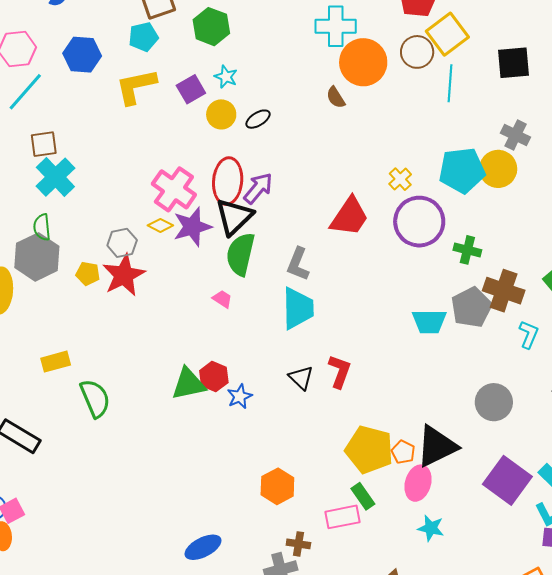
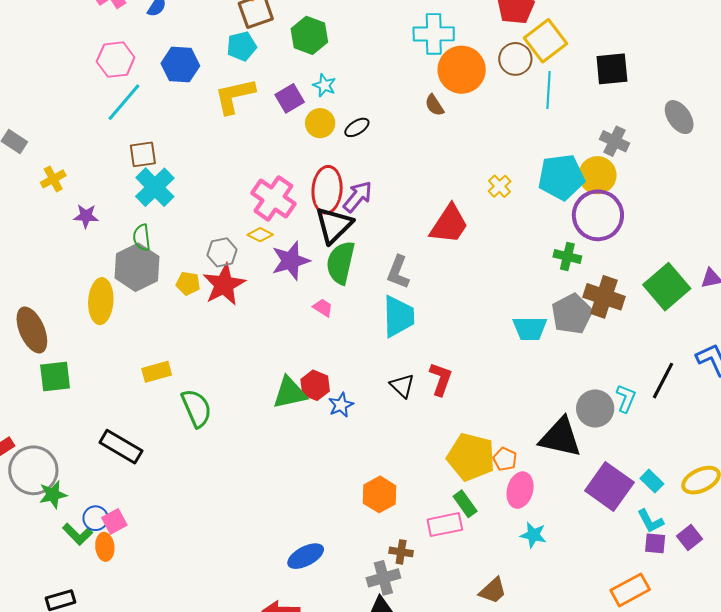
purple circle: (419, 222) -> (598, 215), moved
purple star: (192, 227) -> (291, 261), moved
cyan L-shape: (529, 334) -> (626, 398), moved
black triangle: (437, 446) -> (560, 437), moved, turned 39

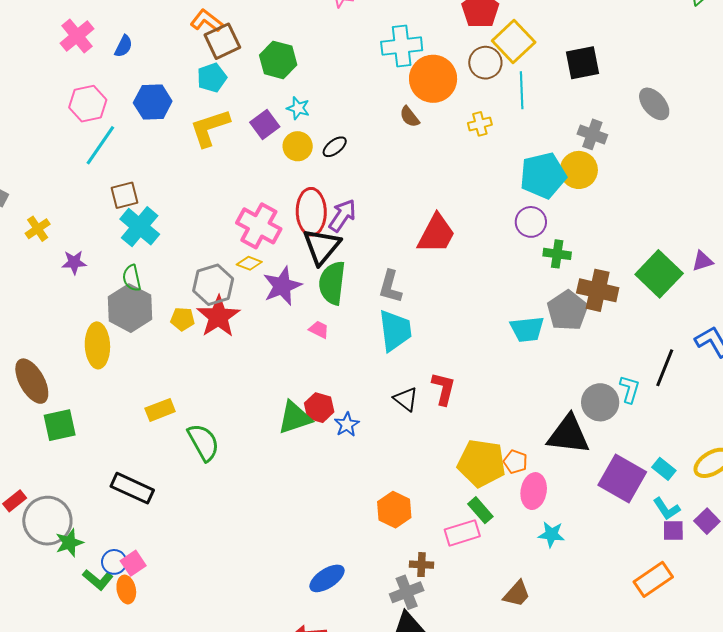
yellow cross: (500, 186) -> (480, 124), moved, turned 35
purple circle: (598, 215) -> (531, 222), moved, size x0.6
gray hexagon: (222, 252) -> (213, 285), size x1.4

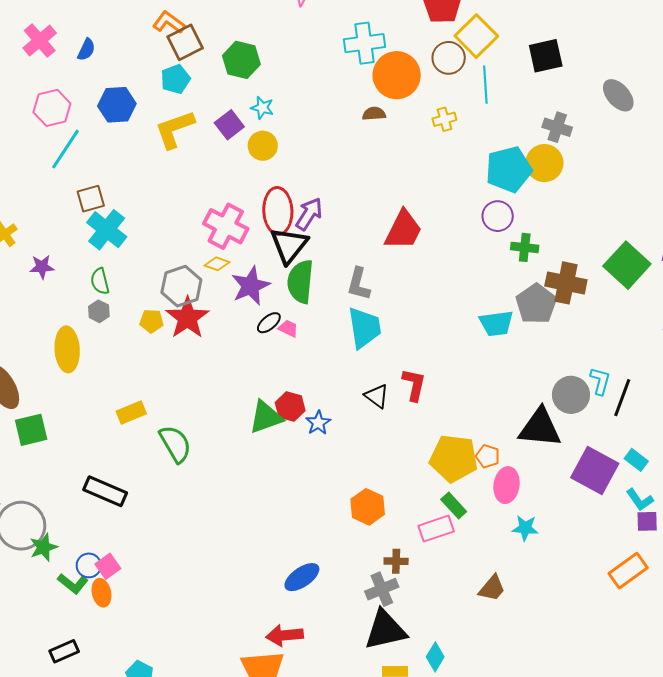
brown semicircle: (410, 117) -> (374, 114), turned 125
black ellipse: (335, 147) -> (269, 323), moved
gray hexagon: (130, 308) -> (99, 311), size x0.5
black line: (665, 368) -> (622, 398), moved

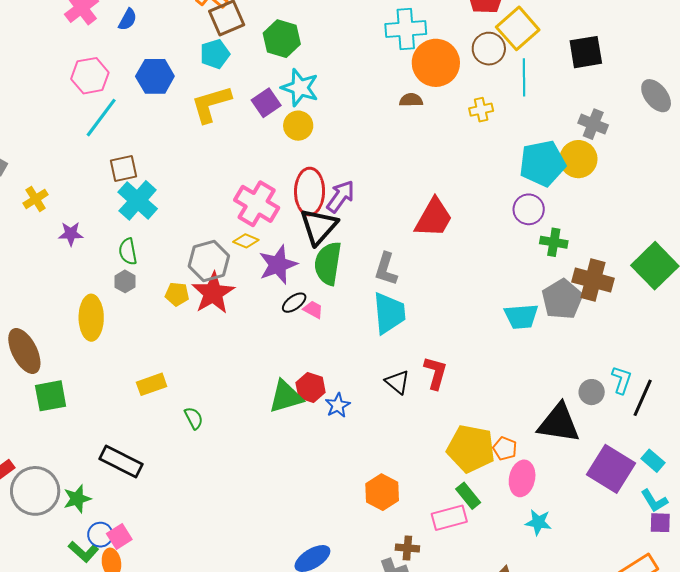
cyan star: (262, 108) -> (300, 88), size x1.6
gray circle: (571, 395) -> (592, 392), size x0.7
green semicircle: (175, 444) -> (194, 418), size x0.6
green star: (44, 547) -> (77, 499), moved

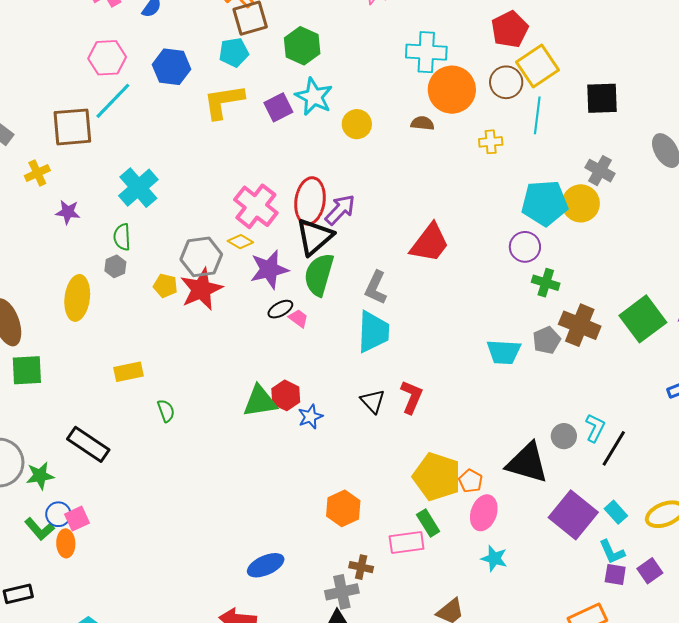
yellow circle: (298, 126) -> (357, 124), moved
brown square: (123, 168) -> (72, 127), moved, size x1.5
gray pentagon: (562, 299) -> (547, 340), size x0.7

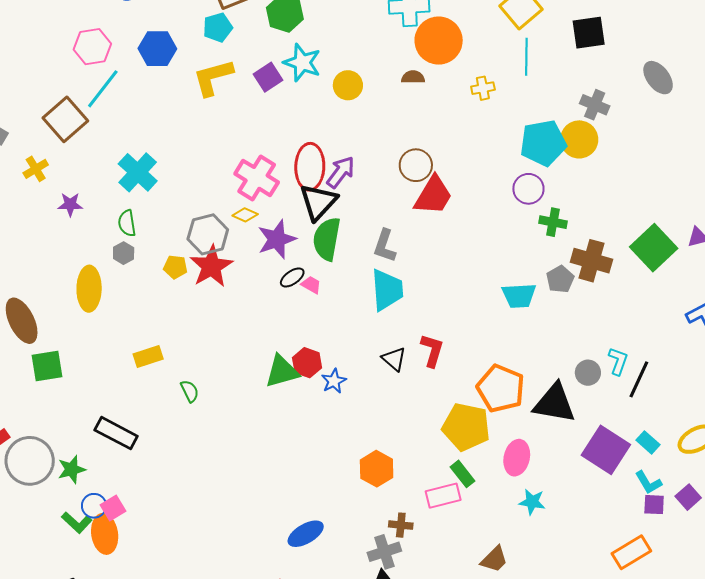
brown circle: (506, 82) -> (416, 165), moved
brown square: (72, 127) -> (65, 119), turned -30
orange pentagon: (471, 481) -> (501, 388), moved, size x2.0
orange ellipse: (66, 543) -> (105, 534), size x1.4

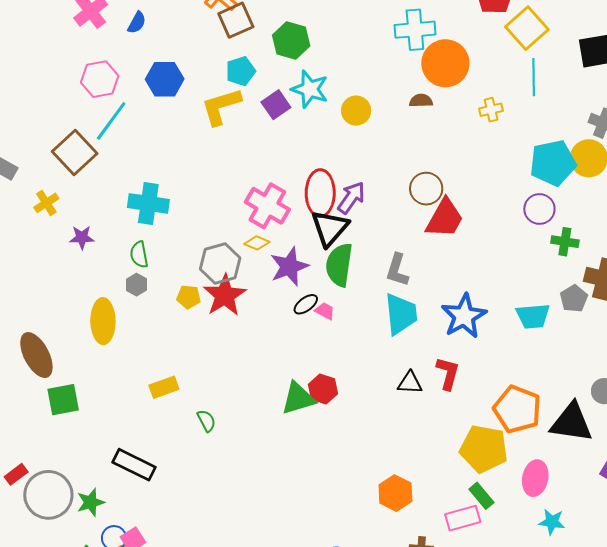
cyan pentagon: (218, 27) -> (241, 71), moved
cyan cross: (138, 172) -> (148, 203), turned -33
black triangle: (394, 359) -> (410, 383), turned -36
blue star: (334, 381) -> (464, 316), moved, size x1.8

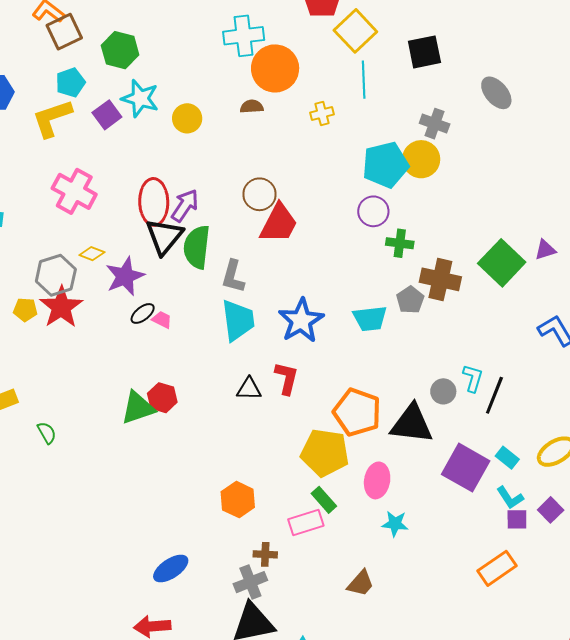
pink cross: (267, 206) -> (74, 191), moved
green semicircle: (339, 265) -> (197, 247), moved

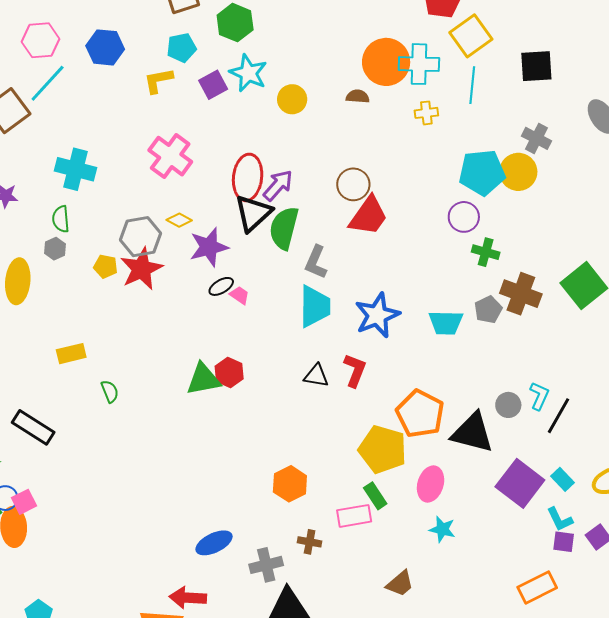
cyan cross: (244, 36) -> (419, 64), moved
yellow L-shape: (52, 118) -> (158, 81), size x0.7
gray cross: (250, 582) -> (266, 565), moved

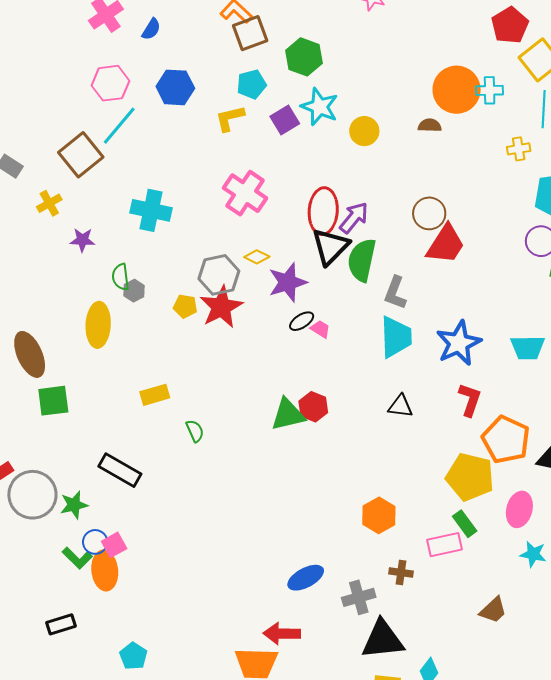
cyan cross: (419, 64) -> (490, 90), size x0.7
yellow cross: (426, 113) -> (519, 149), moved
green semicircle: (61, 219) -> (121, 277), moved
red L-shape: (355, 370) -> (470, 400), moved

